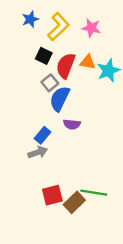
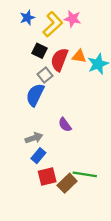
pink star: (91, 28) -> (73, 19), moved
blue semicircle: (60, 99) -> (35, 95), moved
purple semicircle: (72, 124) -> (65, 125), moved, turned 48
blue rectangle: (43, 135) -> (38, 156), moved

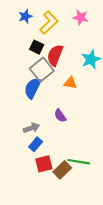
pink star: (73, 19) -> (81, 17), moved
orange triangle: (79, 56) -> (70, 83), moved
gray square: (45, 75) -> (42, 70), size x1.6

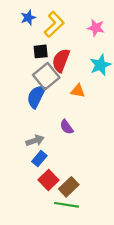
pink star: (81, 17) -> (96, 28), moved
black square: (37, 47) -> (41, 51), turned -32
green line: (79, 162) -> (67, 205), moved
red square: (44, 164) -> (48, 180), turned -30

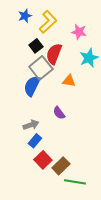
pink star: (96, 28) -> (79, 32), moved
black square: (41, 51) -> (36, 46), turned -32
green line: (67, 205) -> (75, 182), moved

